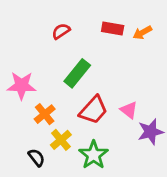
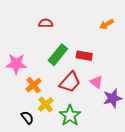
red rectangle: (113, 29) -> (84, 56), moved
red semicircle: (61, 31) -> (46, 23), turned 32

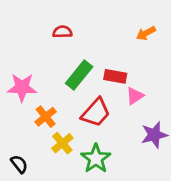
pink triangle: (96, 82) -> (135, 96), moved, turned 48
black semicircle: (27, 118) -> (19, 164), moved

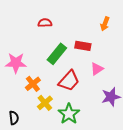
orange arrow: (146, 33) -> (105, 24), turned -40
red rectangle: (115, 76) -> (83, 46), moved
black semicircle: (19, 164) -> (14, 118), turned 32

